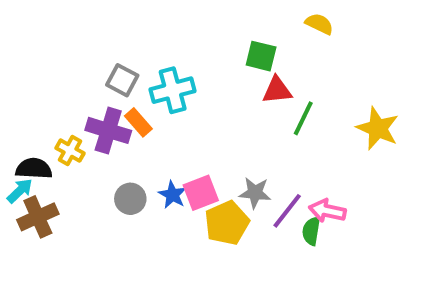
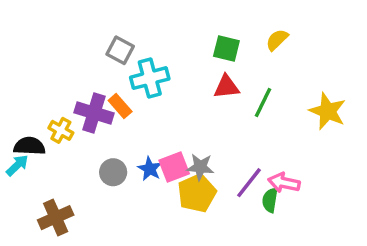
yellow semicircle: (319, 24) -> (277, 40), moved, turned -70
gray square: (122, 80) -> (120, 50), moved
red triangle: (277, 90) -> (226, 87), moved
gray star: (255, 193) -> (200, 167), moved
brown cross: (38, 217) -> (56, 218), moved

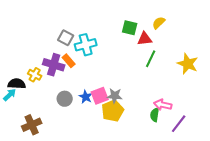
gray square: (120, 50) -> (66, 38), moved
red triangle: (226, 87) -> (145, 39), moved
purple line: (249, 183) -> (179, 124), moved

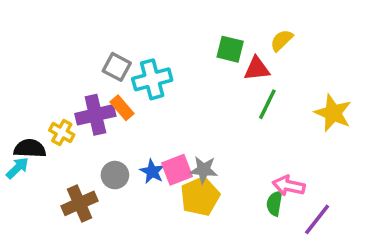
purple cross: (54, 65) -> (95, 115), turned -30
brown cross: (32, 125) -> (79, 203), moved

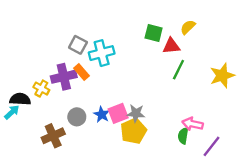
yellow star: (333, 113) -> (222, 76), turned 30

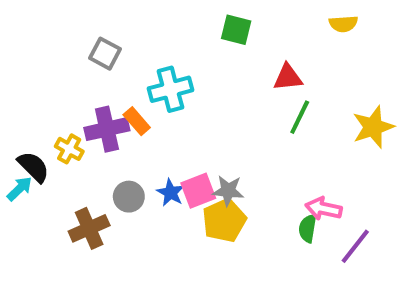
yellow semicircle: (188, 27) -> (343, 24), moved, turned -140
green square: (154, 33) -> (236, 30), moved
gray square: (78, 45) -> (105, 54), moved
black semicircle: (20, 99) -> (33, 167), turned 42

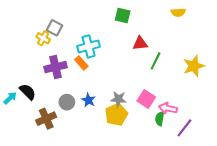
red triangle: (288, 77) -> (140, 43), moved
orange rectangle: (137, 121) -> (81, 63), moved
yellow cross: (69, 149) -> (43, 38), moved
black semicircle: (33, 167) -> (28, 92), moved
pink square: (198, 191) -> (146, 99), moved, turned -36

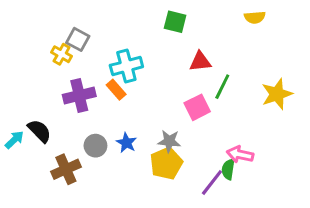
pink square: (146, 99) -> (197, 107), moved, turned 30
purple line: (184, 128) -> (212, 183), moved

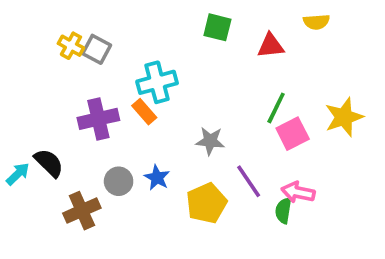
yellow cross: (62, 54) -> (71, 46), moved
red triangle: (200, 62) -> (271, 46), moved
pink square: (197, 107) -> (293, 134), moved
gray star: (169, 141) -> (210, 141), moved
purple line: (212, 183) -> (249, 181), moved, turned -72

